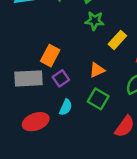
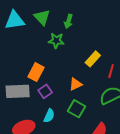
green star: (95, 21) -> (56, 41), moved

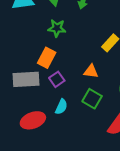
green star: (56, 41) -> (57, 28), moved
orange triangle: (76, 84) -> (91, 71), turned 32

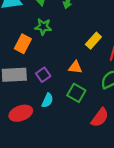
orange rectangle: (47, 58) -> (23, 44), moved

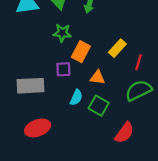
orange rectangle: (23, 44) -> (81, 52), moved
purple square: (43, 75) -> (63, 69), moved, turned 32
cyan semicircle: (47, 100) -> (76, 97), moved

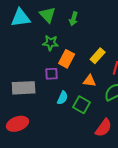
orange triangle: (97, 77) -> (90, 81), moved
red ellipse: (38, 128) -> (18, 124), moved

